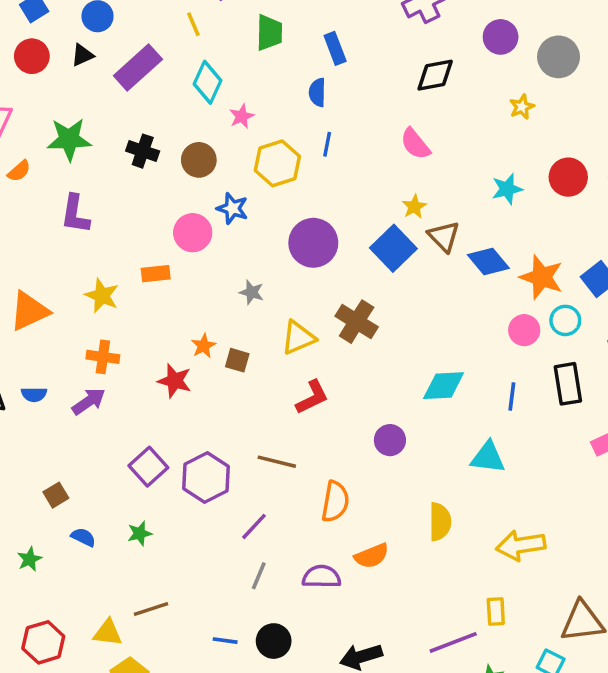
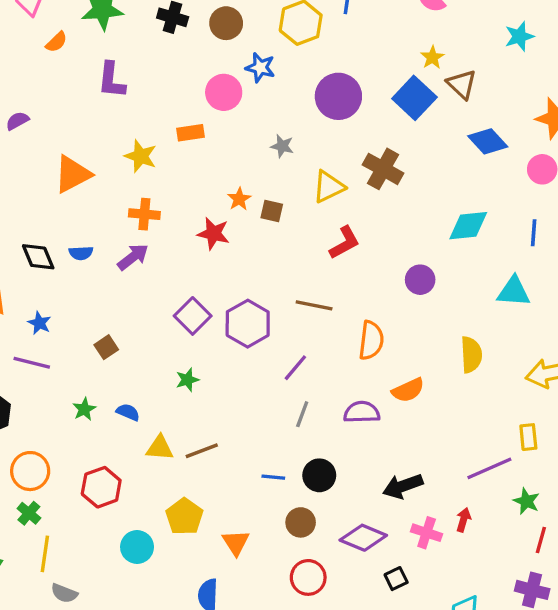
blue diamond: (488, 262) -> (488, 141), moved
blue semicircle: (83, 537) -> (128, 412), moved
yellow triangle: (108, 633) -> (160, 448), moved

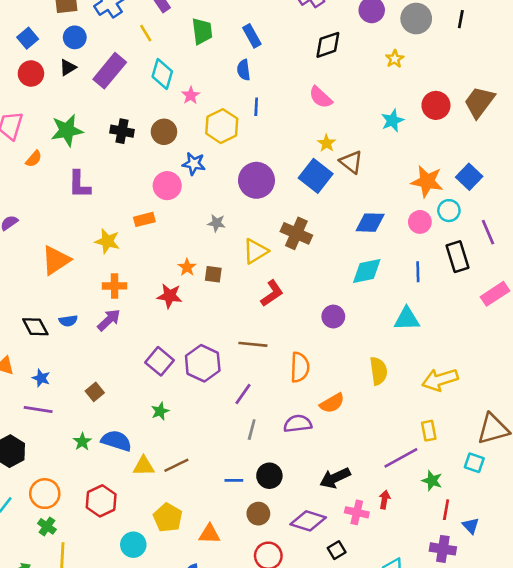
blue diamond: (488, 141) -> (370, 223), moved, turned -40
blue semicircle: (128, 412) -> (116, 441), size x1.6
orange triangle: (236, 542) -> (210, 534), turned -50

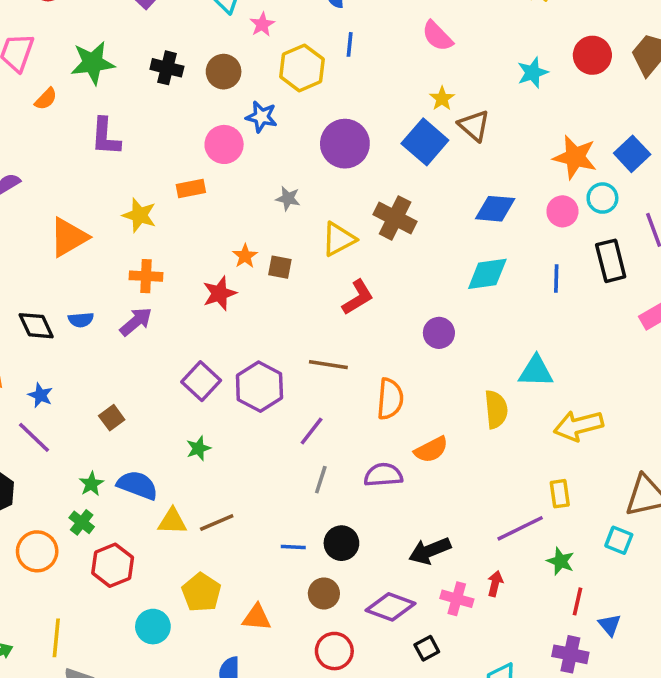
red star: (170, 296) -> (219, 293), turned -30
cyan triangle: (407, 319) -> (536, 371), moved
purple line: (38, 409) -> (34, 437), turned 32
green cross: (47, 526) -> (82, 522), moved

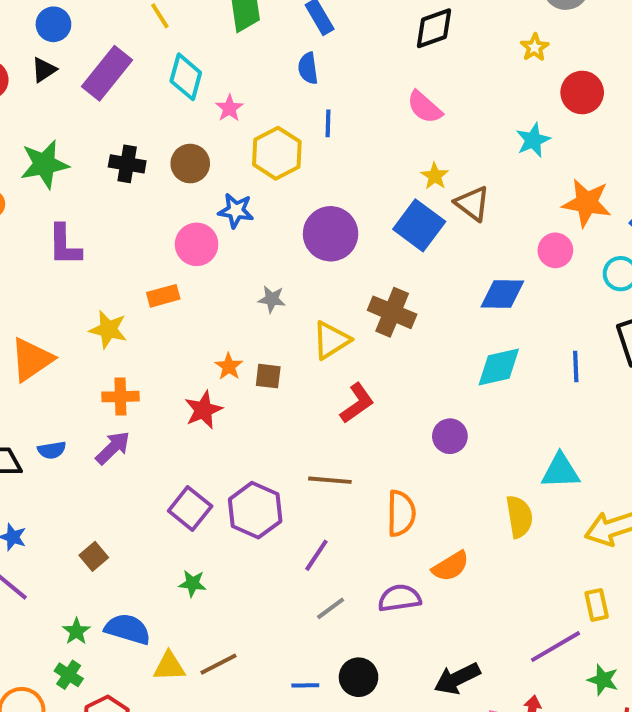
red circle: (592, 55) -> (582, 92), moved
orange star: (575, 157) -> (587, 203), moved
pink circle: (562, 211) -> (555, 250), moved
green star: (199, 448) -> (192, 583), turned 30
gray line: (321, 480) -> (331, 608), turned 40

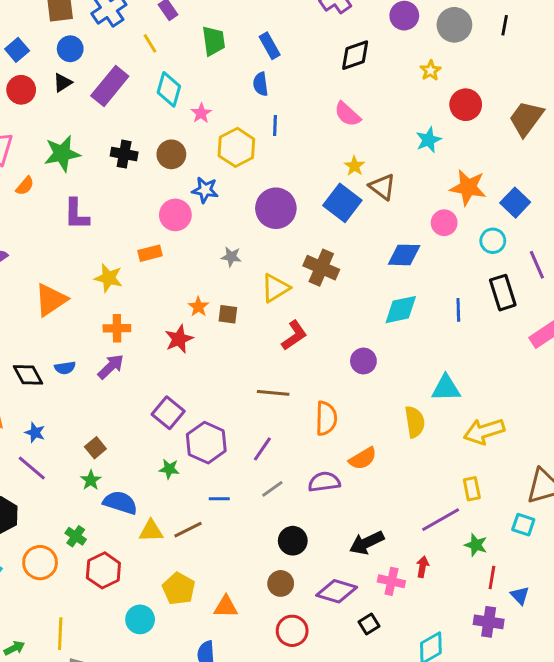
purple hexagon: (255, 510) -> (206, 443), moved
green star: (76, 631) -> (91, 480), moved
blue line: (305, 685) -> (219, 499), moved

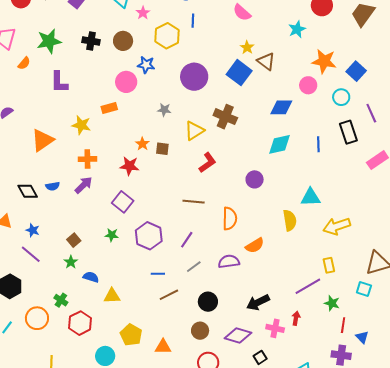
red star: (179, 339) -> (129, 166), turned 30
purple square: (168, 413) -> (123, 202), moved
green star: (169, 469) -> (112, 235), moved
blue semicircle: (120, 503) -> (91, 277), size x0.7
brown line: (188, 530) -> (169, 295), moved

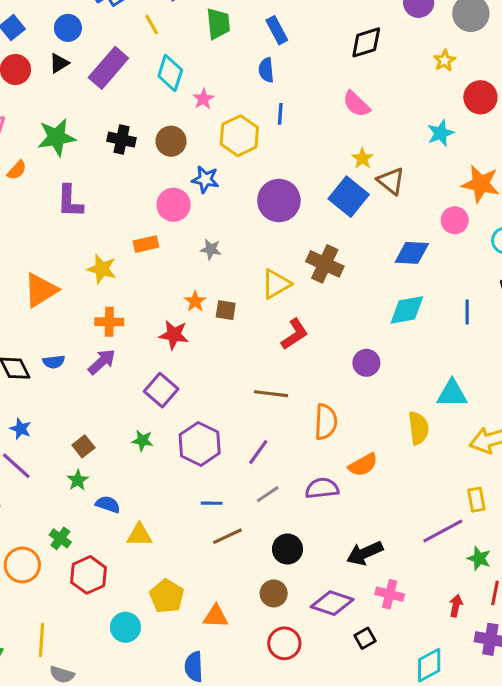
gray star: (164, 110) -> (211, 249), moved
red arrow: (296, 318) -> (456, 606), moved

